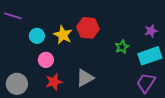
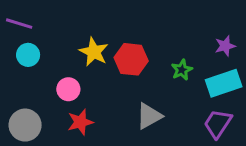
red hexagon: (88, 28) -> (131, 59), moved
cyan circle: (37, 36) -> (28, 55), moved
gray triangle: (85, 78) -> (149, 116), moved

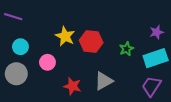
cyan circle: (28, 55) -> (20, 47), moved
red star: (80, 122) -> (72, 86), moved, turned 30
gray circle: (25, 125) -> (16, 74), moved

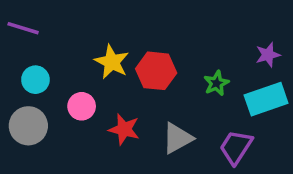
red star: (72, 86) -> (124, 129), moved
purple trapezoid: (151, 86) -> (236, 147), moved

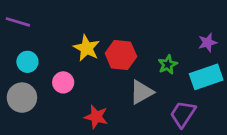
red star: (124, 129) -> (96, 117), moved
gray triangle: (177, 138) -> (142, 92), moved

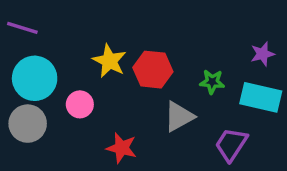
cyan circle: (27, 62) -> (35, 78), size x1.6
green star: (168, 65) -> (212, 82), turned 30
cyan rectangle: (206, 77) -> (261, 97), turned 32

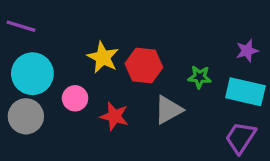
purple trapezoid: (231, 144) -> (241, 138), moved
red star: (122, 148) -> (114, 116), moved

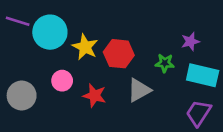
purple star: (247, 51) -> (190, 42), moved
cyan circle: (32, 74) -> (50, 32), moved

